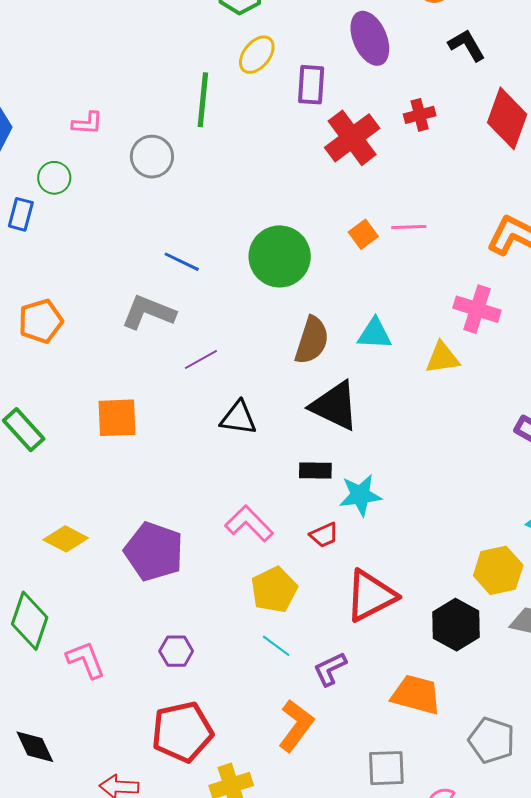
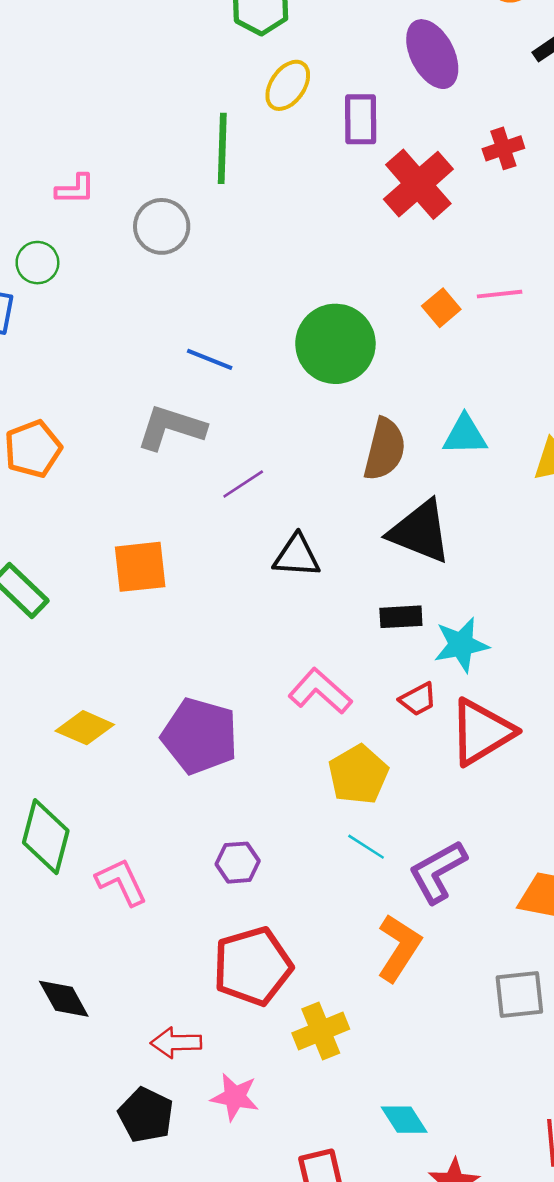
red triangle: (371, 596) -> (482, 732), moved
purple L-shape: (330, 669) -> (438, 872), size x1.4

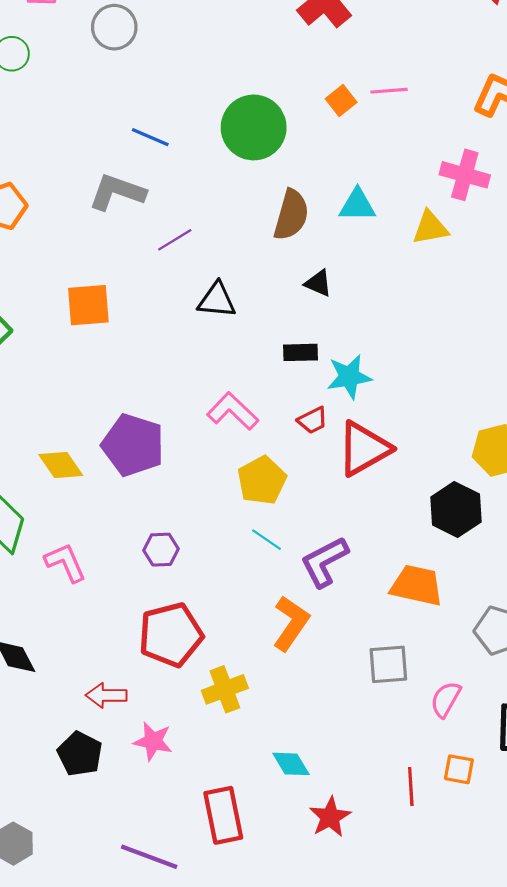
black triangle: (420, 532) -> (318, 283), size x0.5
yellow diamond: (85, 728) -> (61, 465), moved, turned 30

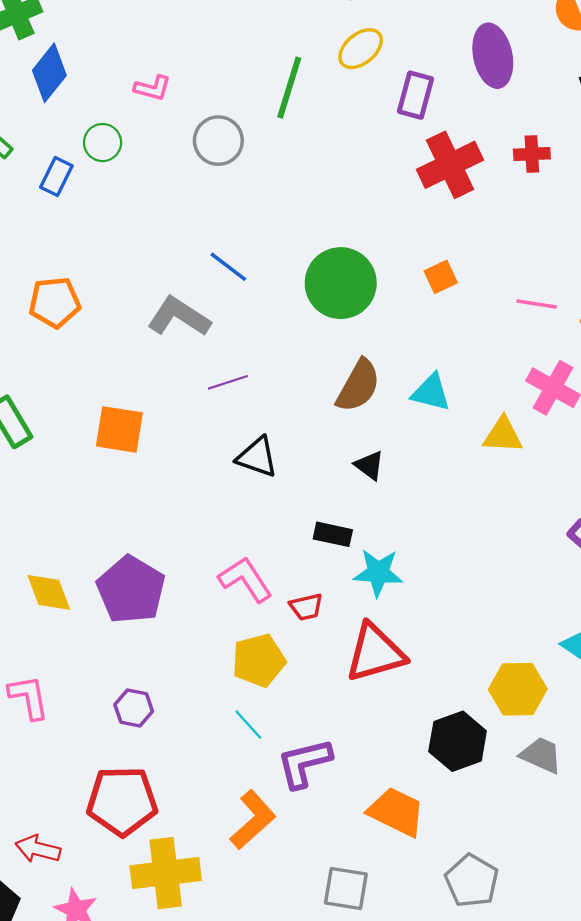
pink line: (389, 91) -> (537, 304), moved
red trapezoid: (313, 420) -> (306, 607), moved
yellow cross: (225, 689) -> (166, 873), size x1.4

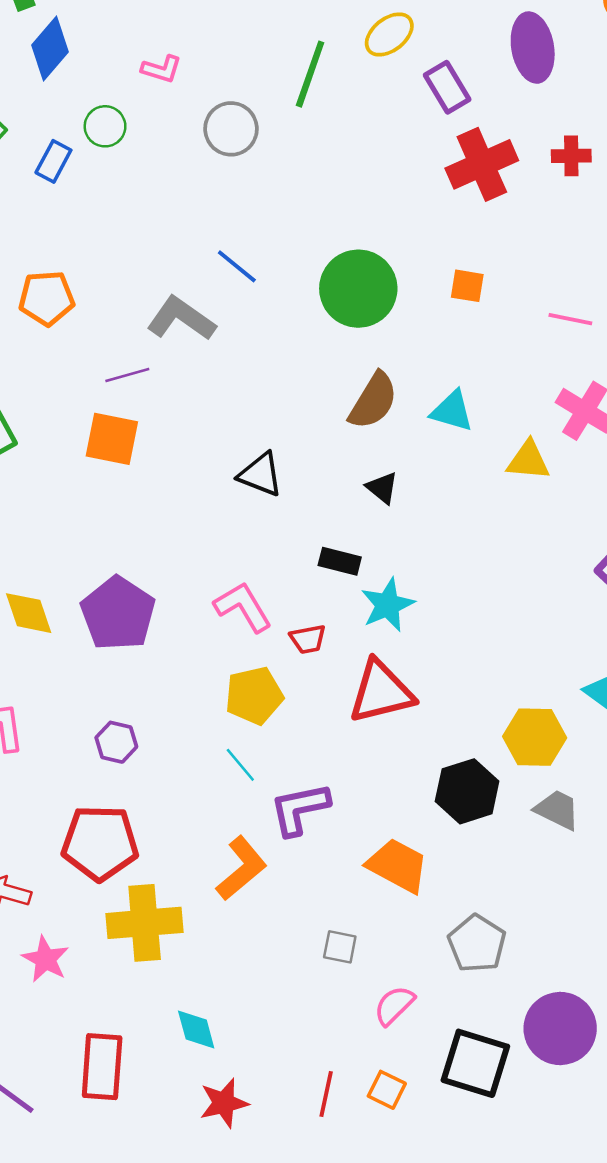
purple rectangle: (415, 95) -> (447, 87), turned -48
orange square: (441, 277) -> (467, 286), turned 32
purple line: (228, 382) -> (127, 375), moved
cyan star: (378, 573) -> (388, 605), turned -30
gray square: (346, 888) -> (340, 947), size x0.7

